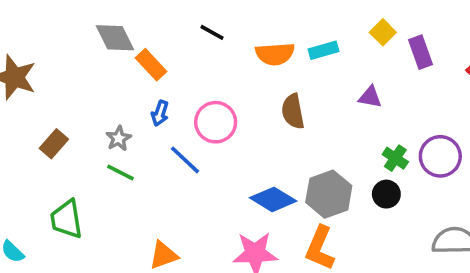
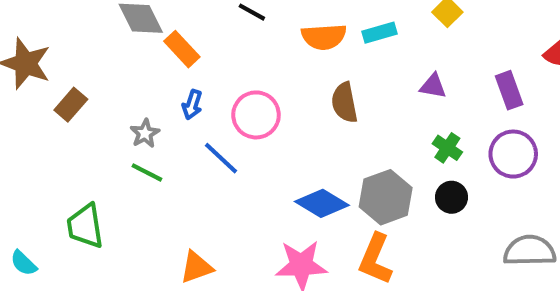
purple rectangle: (420, 52) -> (509, 90), moved
brown rectangle: (54, 144) -> (71, 105), moved
green cross: (395, 158) -> (447, 148), moved

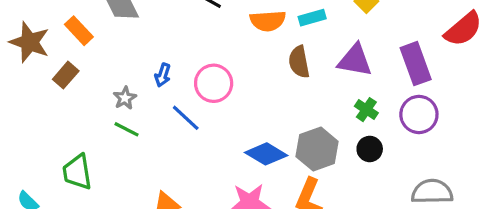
orange rectangle: (182, 49) -> (79, 31), moved
purple triangle: (433, 86) -> (355, 60), size x1.6
purple rectangle: (509, 90) -> (416, 64), size x1.4
brown semicircle: (344, 103) -> (299, 62), moved

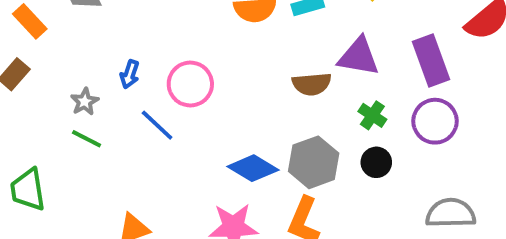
brown semicircle: (299, 62) -> (312, 84), moved, turned -84

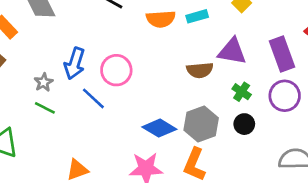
blue arrow: (130, 74) -> (75, 63), size x1.6

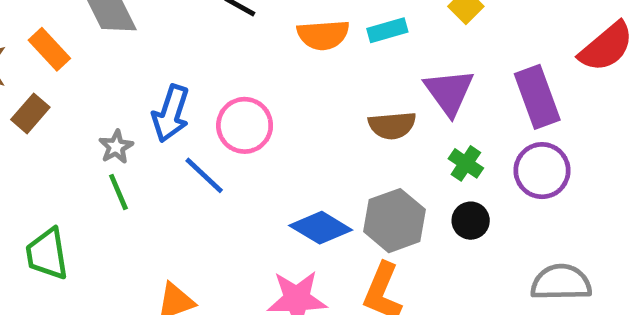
purple triangle: (232, 51) -> (449, 92), turned 44
green line: (45, 108) -> (118, 192), turned 40

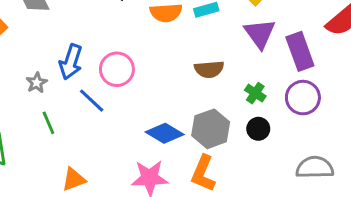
purple triangle: (449, 92) -> (260, 34), moved
green line: (118, 192) -> (48, 123), moved

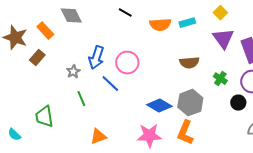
black circle: (258, 129) -> (238, 103), moved

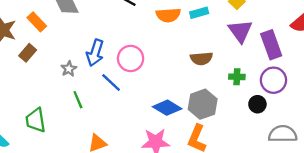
green cross: (220, 79) -> (237, 77), turned -32

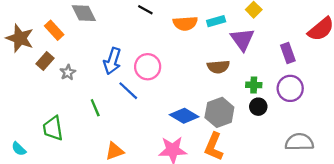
purple triangle: (240, 31) -> (242, 39), moved
purple rectangle: (271, 45) -> (288, 53), size x0.7
gray star: (69, 69) -> (68, 72), moved
black circle: (257, 104) -> (258, 107), moved

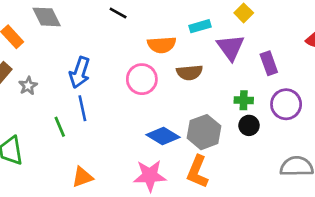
orange semicircle: (185, 23) -> (162, 45), moved
purple rectangle: (288, 53) -> (269, 63), moved
pink circle: (148, 67) -> (142, 79), moved
brown semicircle: (218, 67) -> (189, 73), moved
blue line: (128, 91) -> (82, 108), moved, turned 35

